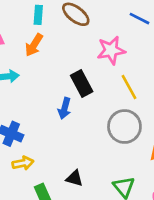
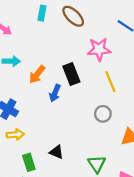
orange arrow: (34, 45) -> (37, 74), moved
gray circle: (124, 127) -> (103, 114), size x0.6

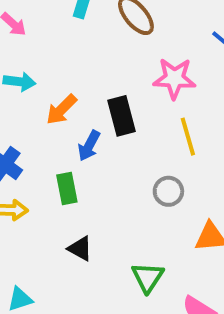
green rectangle: (29, 162) -> (67, 188), moved

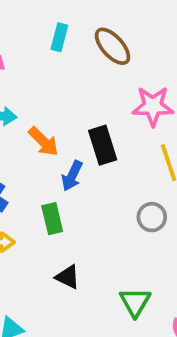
orange arrow: (61, 110) -> (43, 142), turned -88

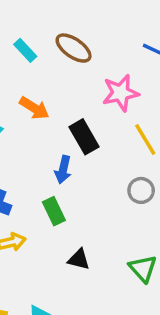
cyan rectangle: (59, 37) -> (25, 50), turned -45
orange arrow: (43, 142) -> (34, 108), moved

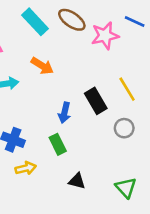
cyan rectangle: (25, 50) -> (35, 22), size x1.5
pink star: (121, 93) -> (105, 36), moved
black rectangle: (84, 137) -> (96, 101), moved

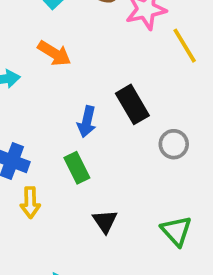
yellow line: (127, 89) -> (185, 46), moved
yellow arrow: (26, 168) -> (30, 203), turned 102
black triangle: (77, 181) -> (105, 221), turned 42

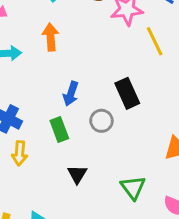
orange arrow: (54, 53) -> (51, 37), turned -132
black rectangle: (132, 104) -> (127, 93), moved
gray circle: (174, 144) -> (101, 121), moved

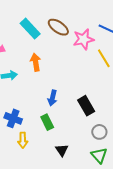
black rectangle: (127, 93) -> (86, 106), moved
gray circle: (101, 121) -> (99, 132), moved

